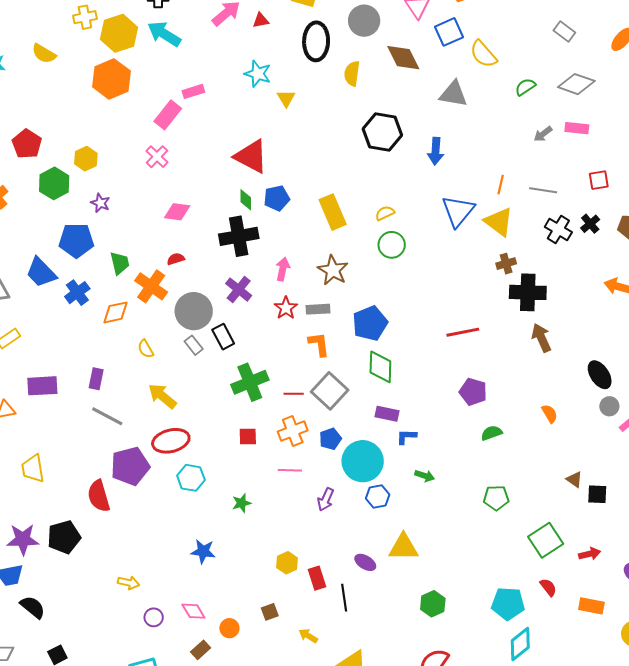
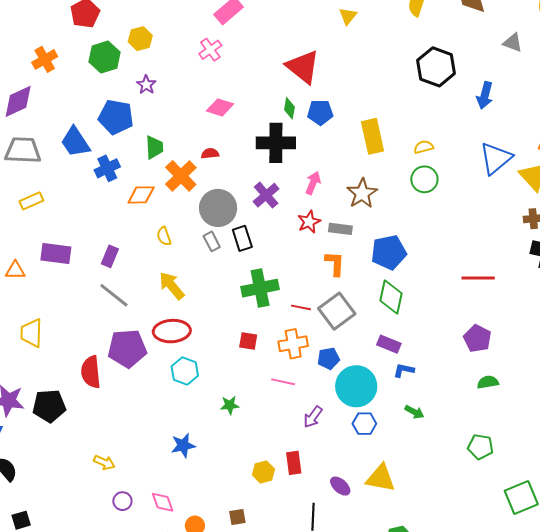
gray triangle: (453, 94) -> (513, 43), size x0.7
blue star: (203, 551) -> (183, 445), turned -30
red rectangle: (317, 578) -> (294, 463), moved

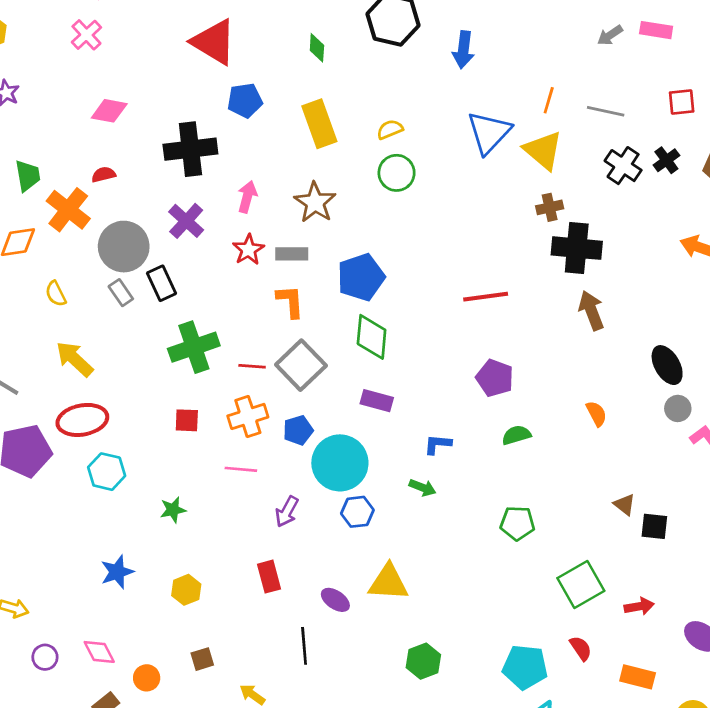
green diamond: (289, 108) -> (317, 48), moved
blue L-shape: (404, 370) -> (438, 444), moved
yellow hexagon: (263, 472) -> (186, 590), moved

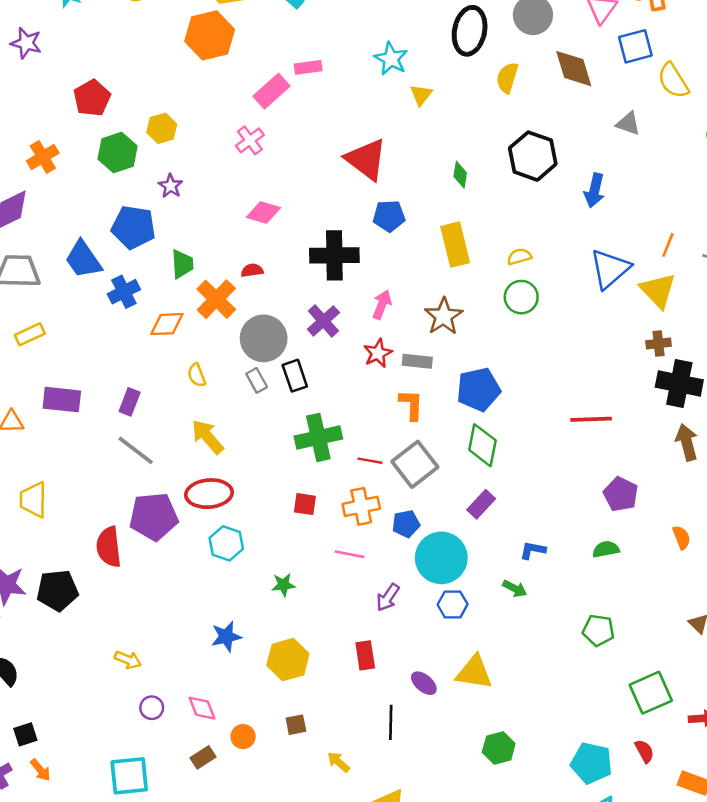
purple pentagon: (495, 378) -> (621, 494), moved
purple rectangle: (377, 401) -> (481, 504), turned -68
yellow hexagon: (186, 590) -> (288, 660), size x1.5

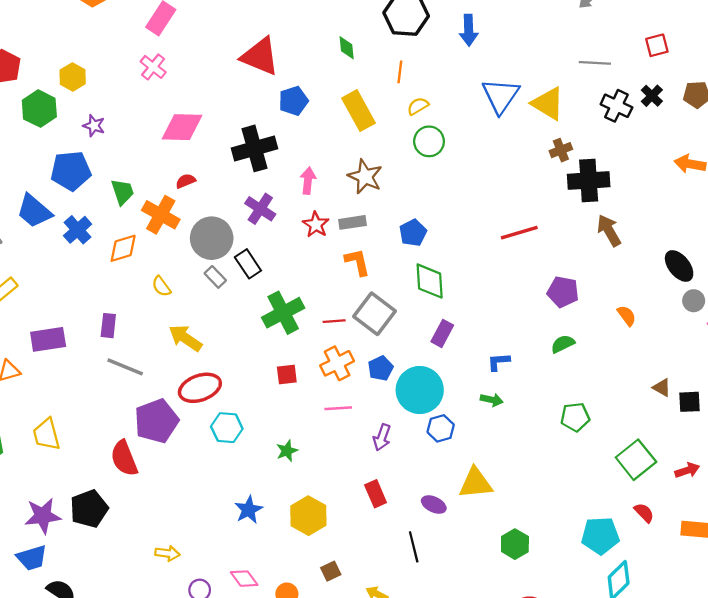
pink diamond: (263, 212) -> (182, 127), size x1.4
orange line: (668, 245) -> (400, 72), moved
blue pentagon: (478, 389) -> (413, 233), size x0.7

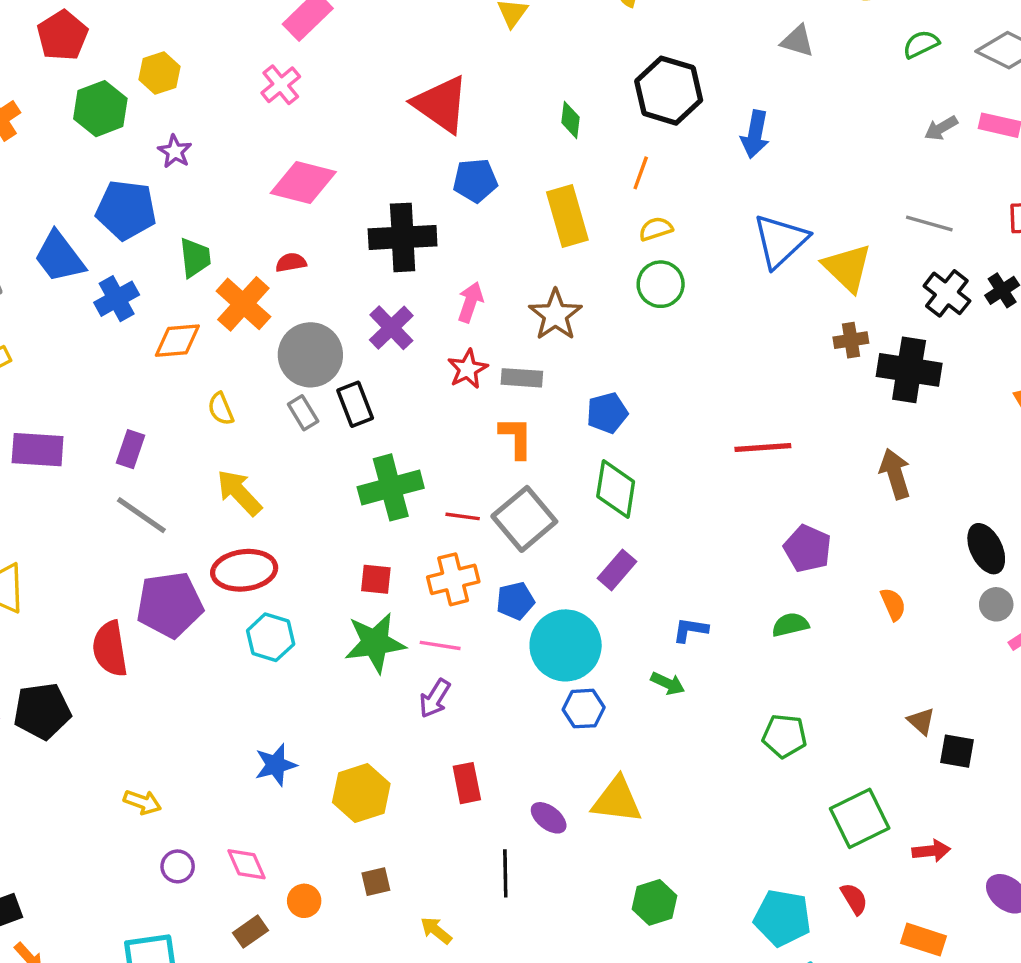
black cross: (589, 180) -> (909, 370), moved
purple arrow: (382, 437) -> (435, 698), moved
green star: (287, 451) -> (375, 643), moved, size x1.8

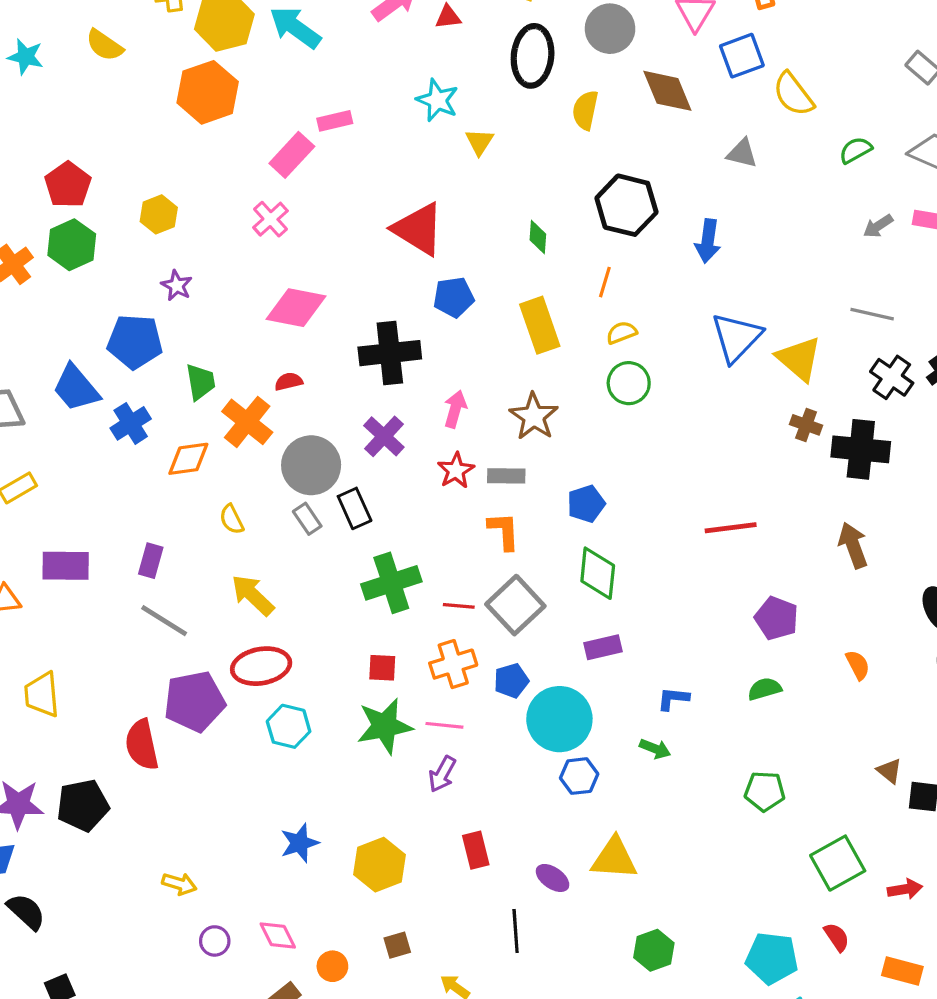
green hexagon: (100, 109) -> (72, 245), moved
brown cross: (851, 340) -> (806, 425), turned 32
purple rectangle: (617, 570) -> (603, 647), turned 39

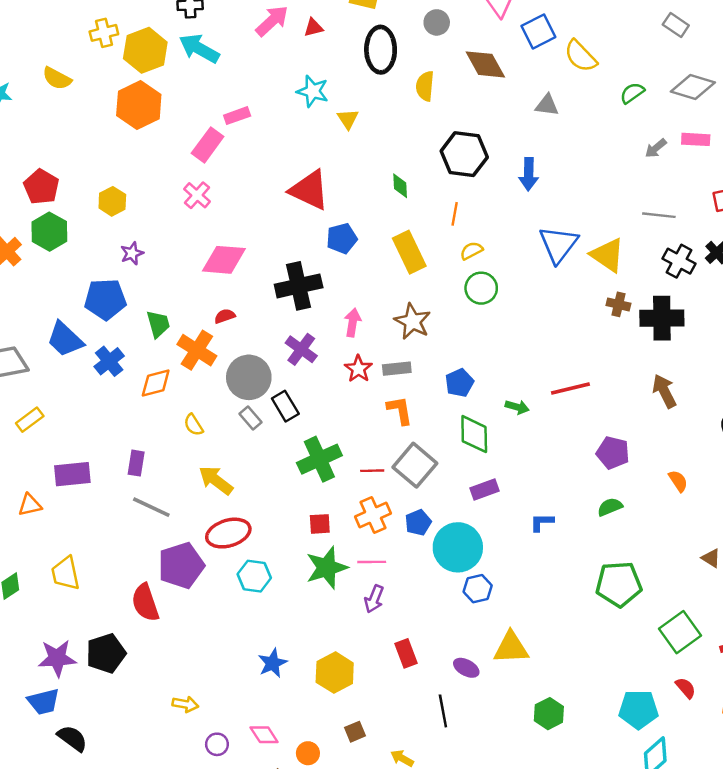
gray circle: (610, 29) -> (437, 22), size x0.7
purple star: (177, 286) -> (132, 253), turned 30
green arrow: (655, 749) -> (517, 407), moved
green pentagon: (765, 791) -> (619, 584), size x1.5

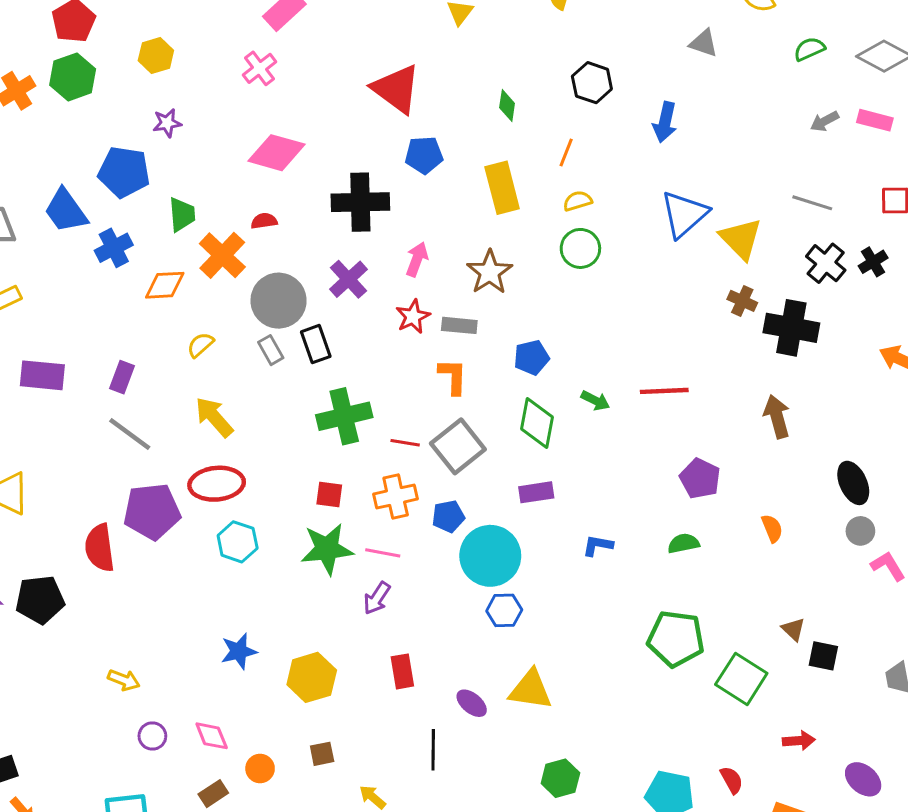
black hexagon: (464, 154) -> (592, 83), size x0.7
yellow semicircle: (194, 425) -> (200, 345), turned 70
green square: (680, 632) -> (741, 679), moved, turned -33

